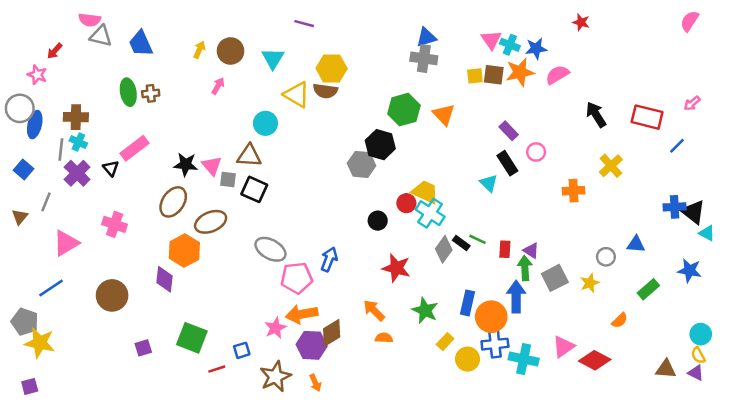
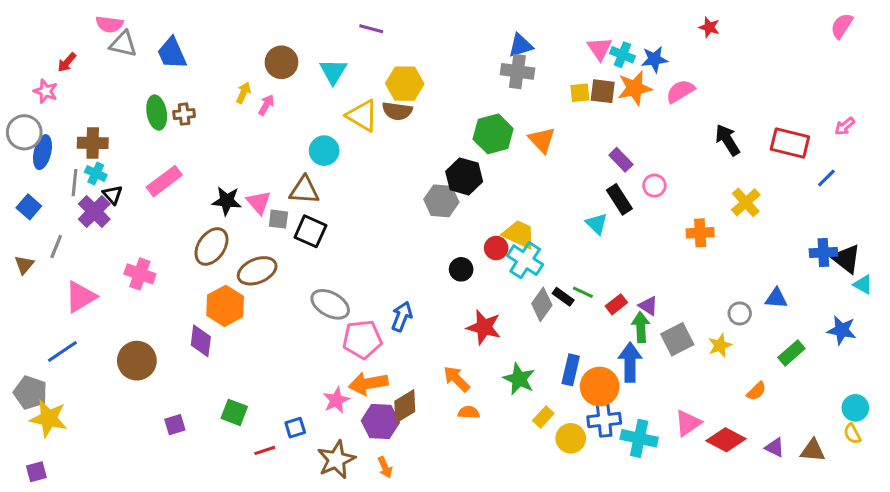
yellow arrow: (199, 50) -> (243, 93), moved
black triangle: (111, 168) -> (113, 195), moved
red rectangle: (505, 249) -> (616, 304), turned 49
green square: (192, 338) -> (234, 412), size x0.7
purple triangle: (696, 373) -> (775, 447), moved

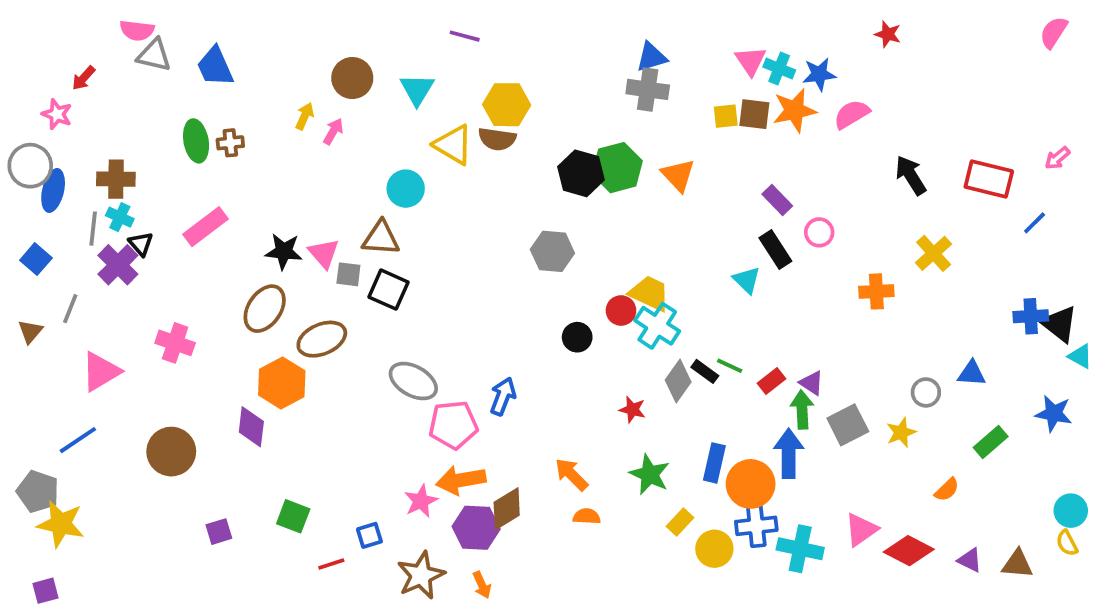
black hexagon: (464, 176) -> (581, 173), moved
red star: (484, 327) -> (632, 410), moved, size x0.6

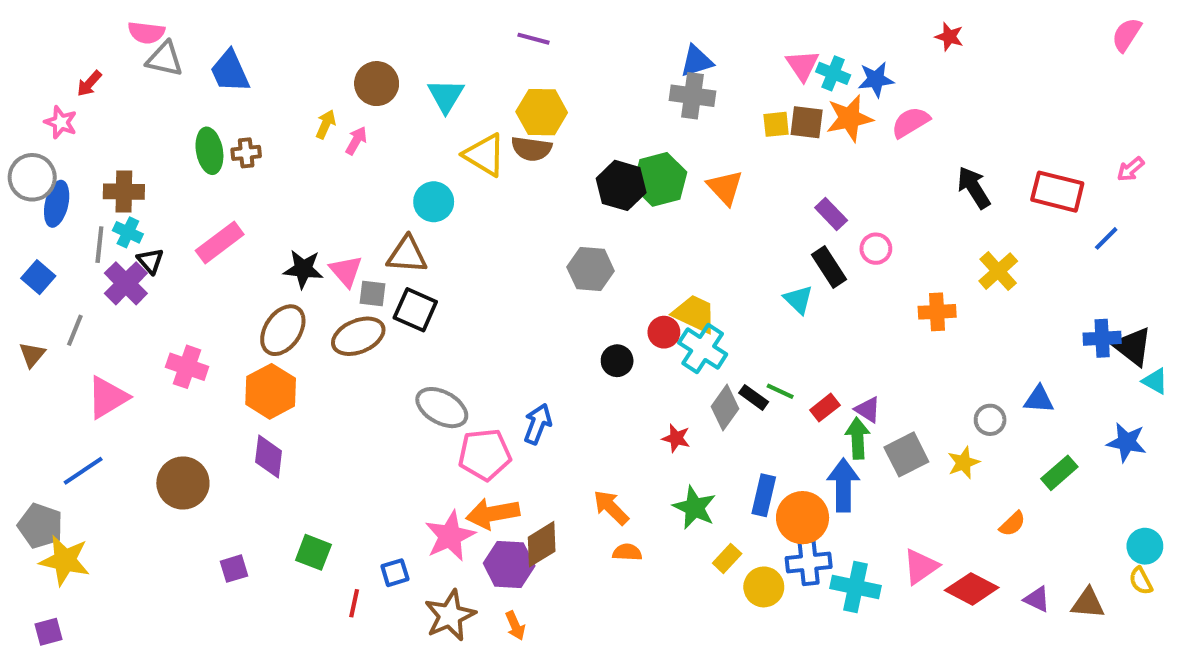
purple line: (465, 36) -> (534, 39), moved
brown ellipse: (322, 339) -> (358, 336), moved
orange hexagon: (282, 383) -> (271, 391), moved
pink star: (421, 501) -> (450, 536), size x1.4
red line: (331, 564) -> (354, 603), turned -60

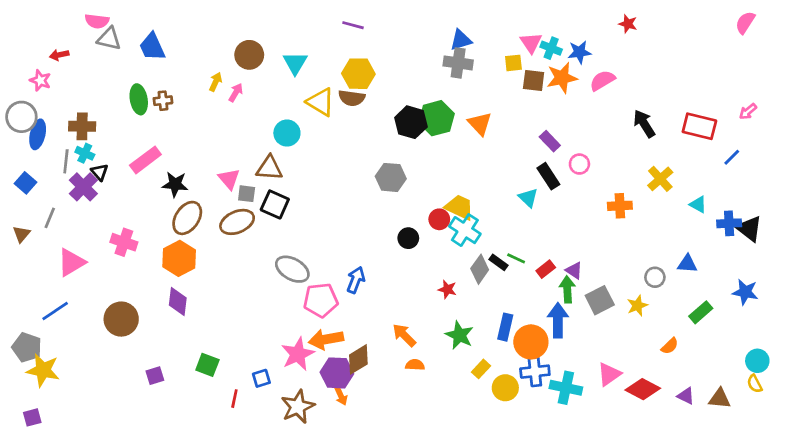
red arrow: (89, 84) -> (59, 55), turned 36
yellow square: (776, 124) -> (513, 63), moved
black star: (303, 269) -> (175, 184), moved
cyan triangle: (1155, 381) -> (698, 204), moved
orange arrow: (515, 626) -> (341, 396), moved

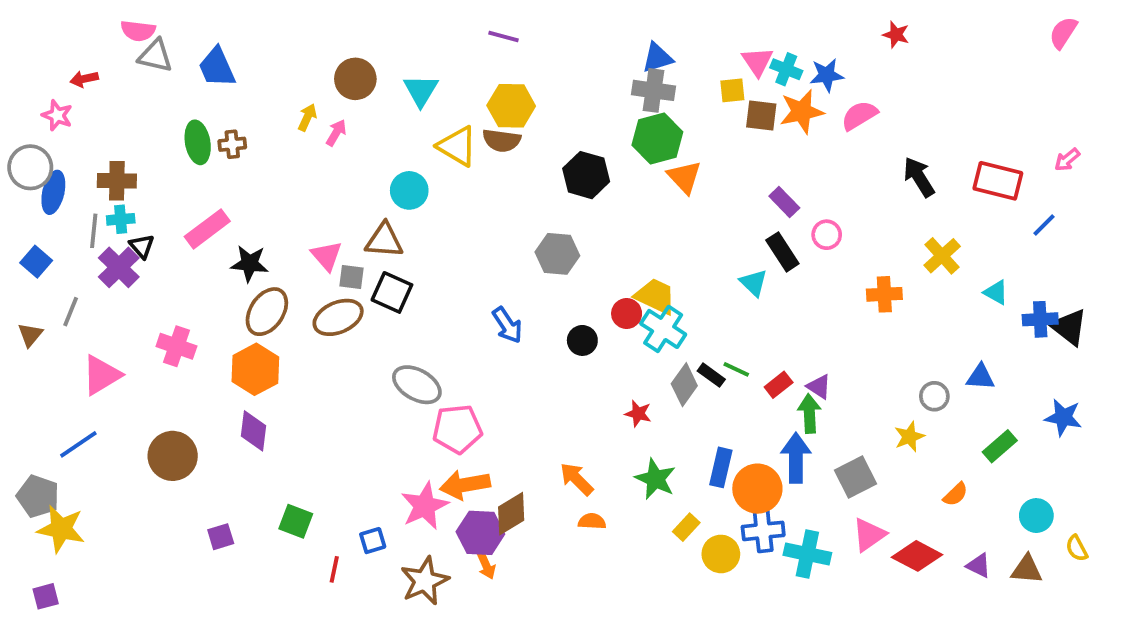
green hexagon: (437, 118) -> (657, 138), moved
cyan cross: (85, 153) -> (121, 219), turned -30
blue arrow: (356, 280) -> (507, 325), moved, turned 125
gray square: (600, 300) -> (856, 477), moved
cyan circle: (757, 361) -> (1036, 516), moved

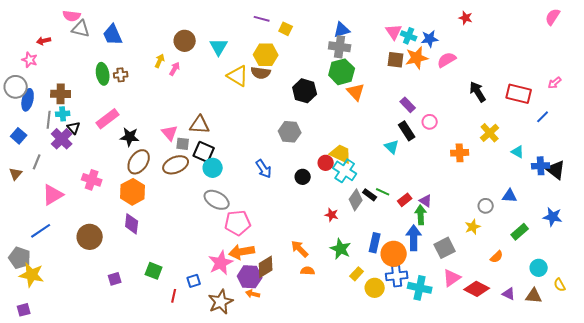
yellow square: (732, 90) -> (286, 29), moved, turned 32
cyan circle: (409, 190) -> (213, 168), moved
orange arrow: (486, 566) -> (253, 294), turned 128

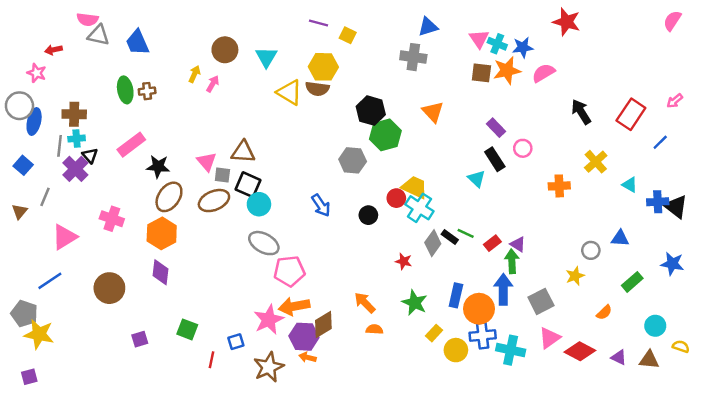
red star: (466, 18) -> (567, 22), size x1.6
blue triangle: (342, 30) -> (428, 27), moved
green hexagon: (342, 72) -> (385, 135), moved
red rectangle: (519, 94) -> (631, 114), turned -70
yellow semicircle: (560, 285) -> (681, 346), turned 136

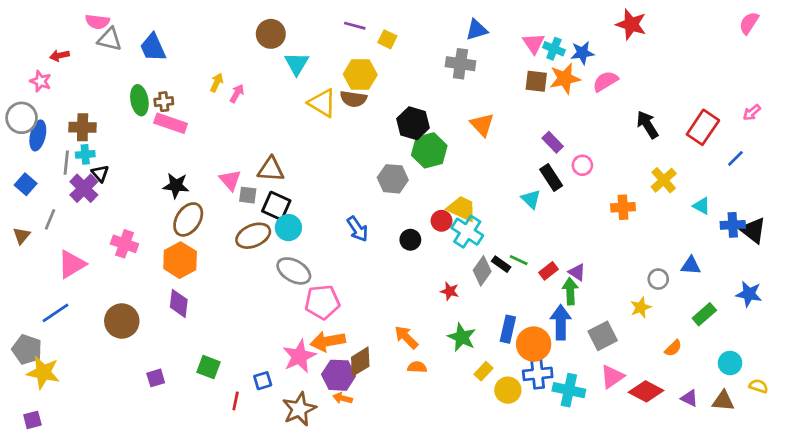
brown circle: (225, 50) -> (271, 34), moved
pink rectangle: (131, 145) -> (171, 123), moved, turned 56
brown ellipse: (214, 201) -> (253, 236), moved

